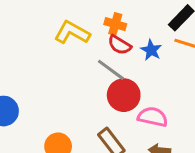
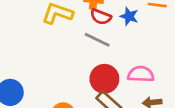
red circle: (124, 95) -> (104, 79), moved

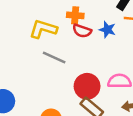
gray line: (97, 40) -> (54, 58), moved

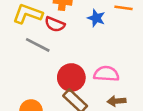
red semicircle: (82, 31) -> (55, 24), moved

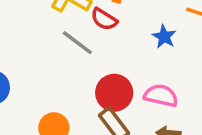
blue star: (96, 18) -> (164, 37), moved

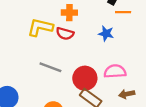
gray line: (77, 43) -> (50, 67), moved

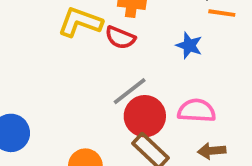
gray line: (50, 67) -> (130, 91), moved, turned -65

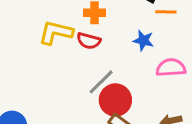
pink semicircle: (197, 111) -> (171, 68), moved

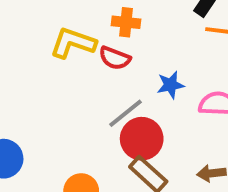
blue star: (143, 40) -> (170, 85), moved, turned -30

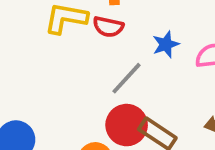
red circle: (142, 139) -> (127, 125), moved

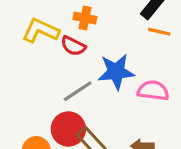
blue star: (166, 44) -> (116, 72), size x1.6

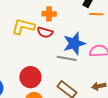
gray line: (78, 91) -> (67, 58), moved, turned 54
red circle: (68, 129) -> (30, 77), moved

